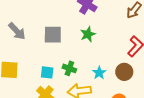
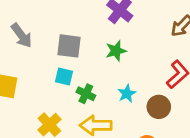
cyan square: (47, 72) -> (64, 77), moved
cyan star: (99, 73) -> (127, 94), moved

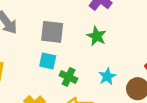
green star: (116, 51) -> (97, 36), turned -30

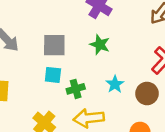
green cross: (68, 77) -> (76, 89), turned -36

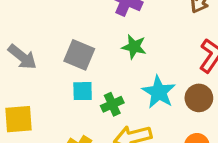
gray square: (54, 45) -> (79, 55), turned 30
cyan star: (115, 84) -> (159, 92), size x1.5

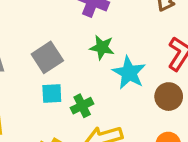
gray square: (79, 55) -> (47, 57), turned 36
cyan star: (159, 92) -> (129, 73), moved

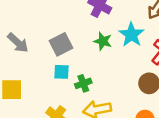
cyan star: (129, 73) -> (131, 35), moved

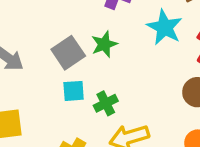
green star: (103, 41) -> (104, 44), moved, turned -30

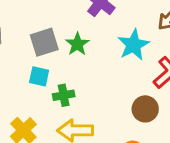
green star: (104, 44) -> (77, 44), turned -30

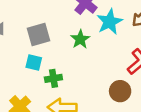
green star: (77, 44) -> (80, 39), moved
cyan star: (133, 45) -> (110, 22), moved

